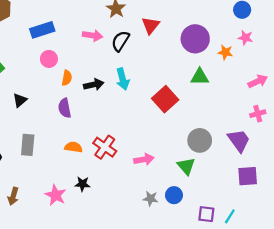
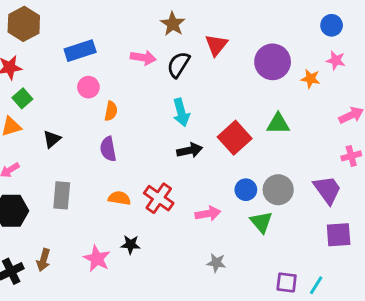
green triangle: (200, 77) -> (278, 124), moved
black arrow: (94, 85) -> (190, 150), moved
blue circle: (174, 195) -> (246, 190), moved

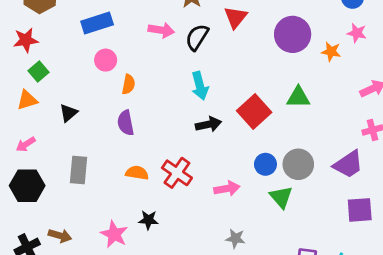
purple trapezoid: (327, 190) -> (348, 164), turned 92
brown arrow: (43, 260) -> (60, 236), turned -90

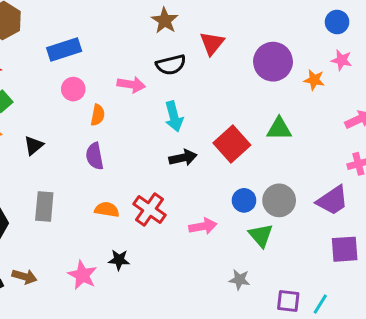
pink arrow: (161, 30) -> (131, 85), moved
black semicircle: (197, 37) -> (171, 65), turned -136
gray star: (235, 238) -> (239, 280), moved

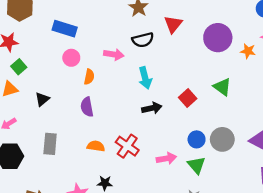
blue rectangle: (64, 49) -> (65, 29), turned 35
green triangle: (279, 129) -> (222, 87), turned 36
red square: (232, 144) -> (188, 98), size x0.7
green triangle: (261, 235) -> (197, 165), moved

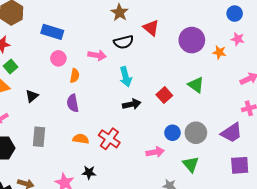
red triangle: (173, 24) -> (151, 28), turned -30
pink arrow: (166, 158) -> (155, 152), moved
green triangle: (197, 165) -> (191, 164), moved

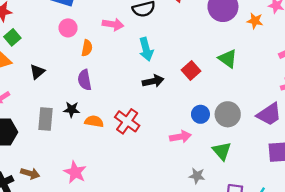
black star: (89, 172) -> (72, 110), moved

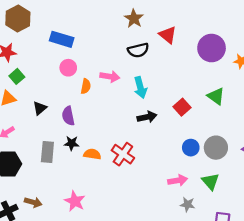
pink arrow: (113, 24) -> (110, 76), moved
purple semicircle: (85, 80) -> (68, 116), moved
pink arrow: (180, 137) -> (178, 180), moved

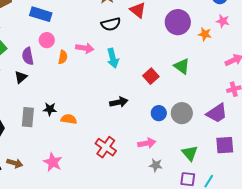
purple semicircle: (68, 116) -> (28, 56), moved
black arrow: (147, 117) -> (119, 102), moved
red cross: (123, 154) -> (106, 147), moved
green triangle: (210, 181) -> (190, 153), moved

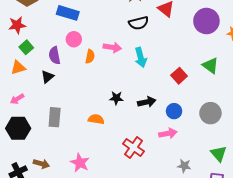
black star: (50, 109) -> (116, 98), moved
blue circle: (159, 113) -> (174, 111), moved
pink arrow: (147, 143) -> (168, 133), moved

